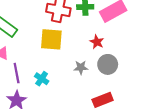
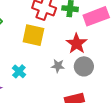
red star: (97, 42) -> (77, 44), size x1.5

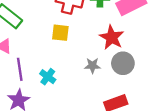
yellow square: (33, 35) -> (60, 33), size x0.7

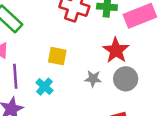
yellow square: (60, 33) -> (57, 56), moved

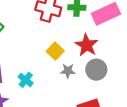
yellow square: (57, 56) -> (55, 51), moved, turned 35

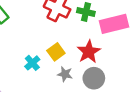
cyan cross: (26, 80) -> (32, 63), moved

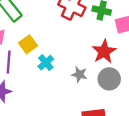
yellow square: (56, 52) -> (28, 44), moved

